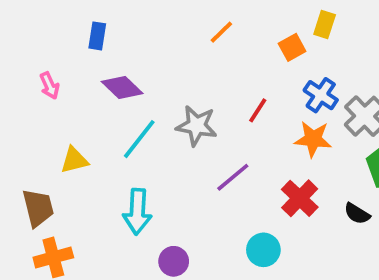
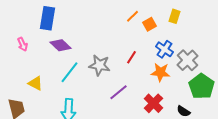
yellow rectangle: (325, 24) -> (174, 16), moved
orange line: (221, 32) -> (132, 16), moved
blue rectangle: (97, 36) -> (47, 18), size x1.6
yellow triangle: (74, 160) -> (35, 83), turned 42

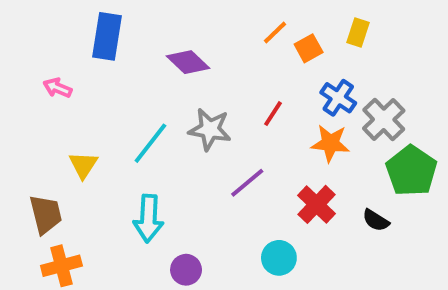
pink arrow: (22, 44) -> (58, 88), turned 136
purple diamond: (60, 45) -> (188, 62), moved
yellow triangle: (35, 83) -> (83, 165), turned 35

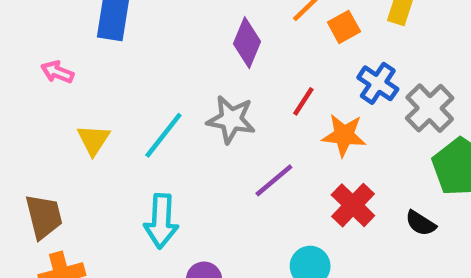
purple diamond: (188, 62) -> (247, 43), moved, turned 69
orange star: (330, 143) -> (344, 135), moved
yellow triangle: (83, 165) -> (93, 140), moved

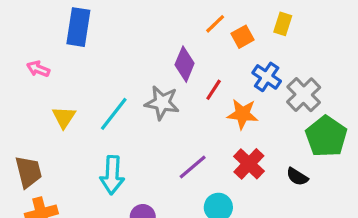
purple diamond: (247, 43) -> (185, 64), moved
purple line: (274, 180) -> (193, 167), moved

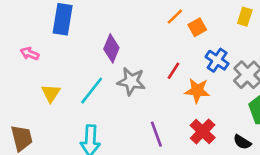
yellow rectangle: (283, 24) -> (245, 17), moved
purple diamond: (185, 64) -> (111, 48), moved
purple line: (193, 167) -> (156, 134), turned -70

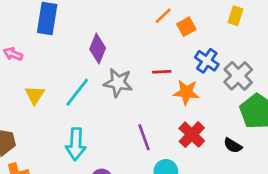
red line: (174, 71) -> (162, 72), turned 54

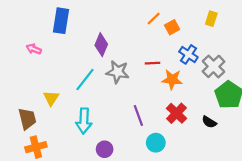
yellow triangle: (35, 95) -> (51, 98), moved

